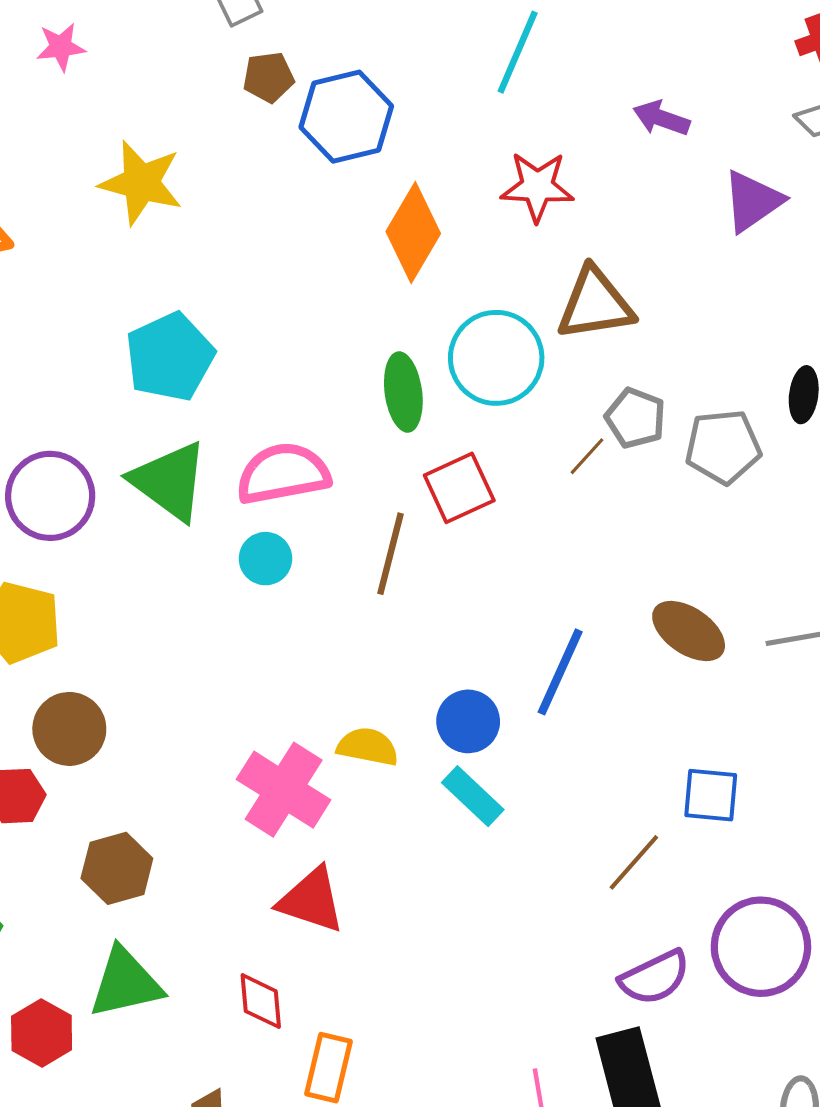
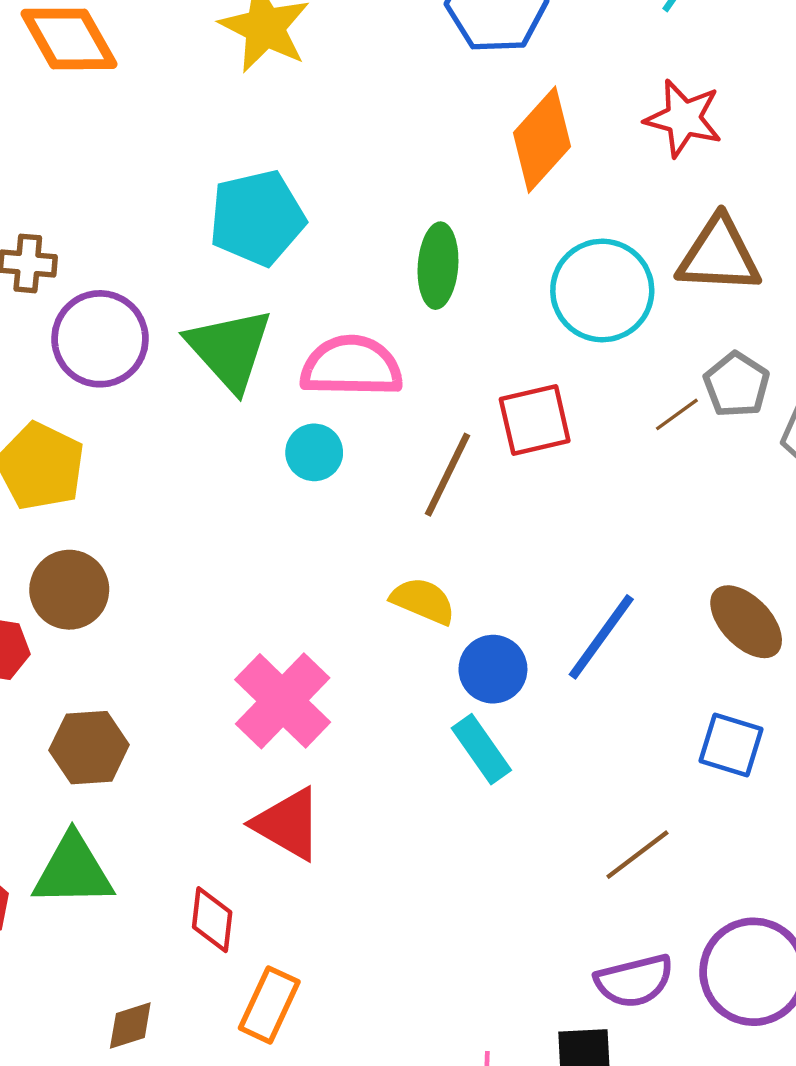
green ellipse: (403, 392) -> (438, 266), moved
yellow semicircle: (368, 747) -> (423, 601), moved
blue square: (711, 795) -> (731, 745), moved

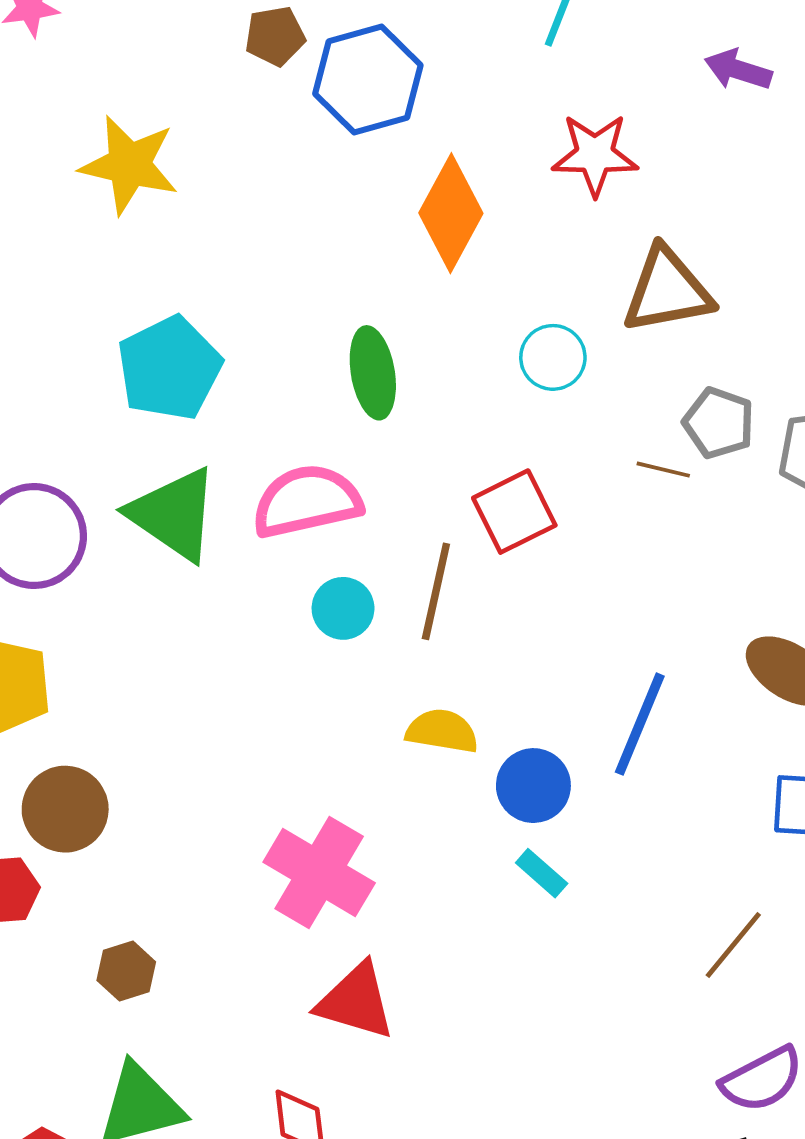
cyan circle: (602, 291) -> (553, 357), size x0.6
brown line: (677, 414) -> (663, 470), turned 63
cyan circle: (314, 452) -> (343, 608), moved
brown hexagon: (89, 748) -> (126, 971), size x0.7
cyan rectangle: (481, 749) -> (542, 873), size x0.7

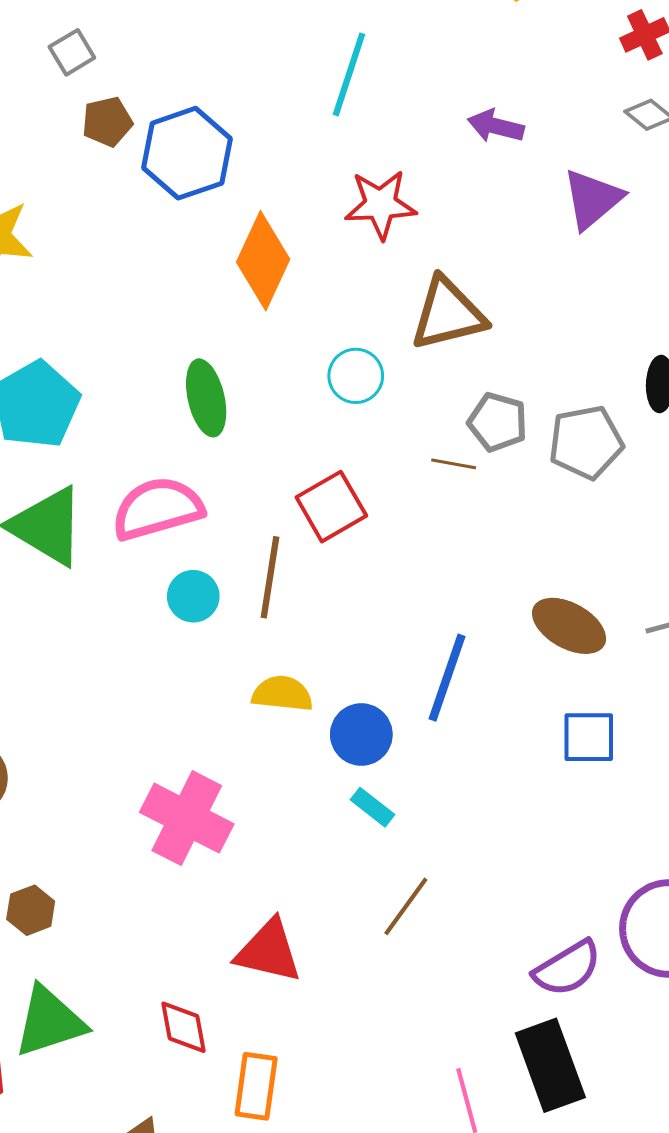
brown line: (733, 945) -> (406, 906), moved
red triangle: (356, 1001) -> (269, 951), moved

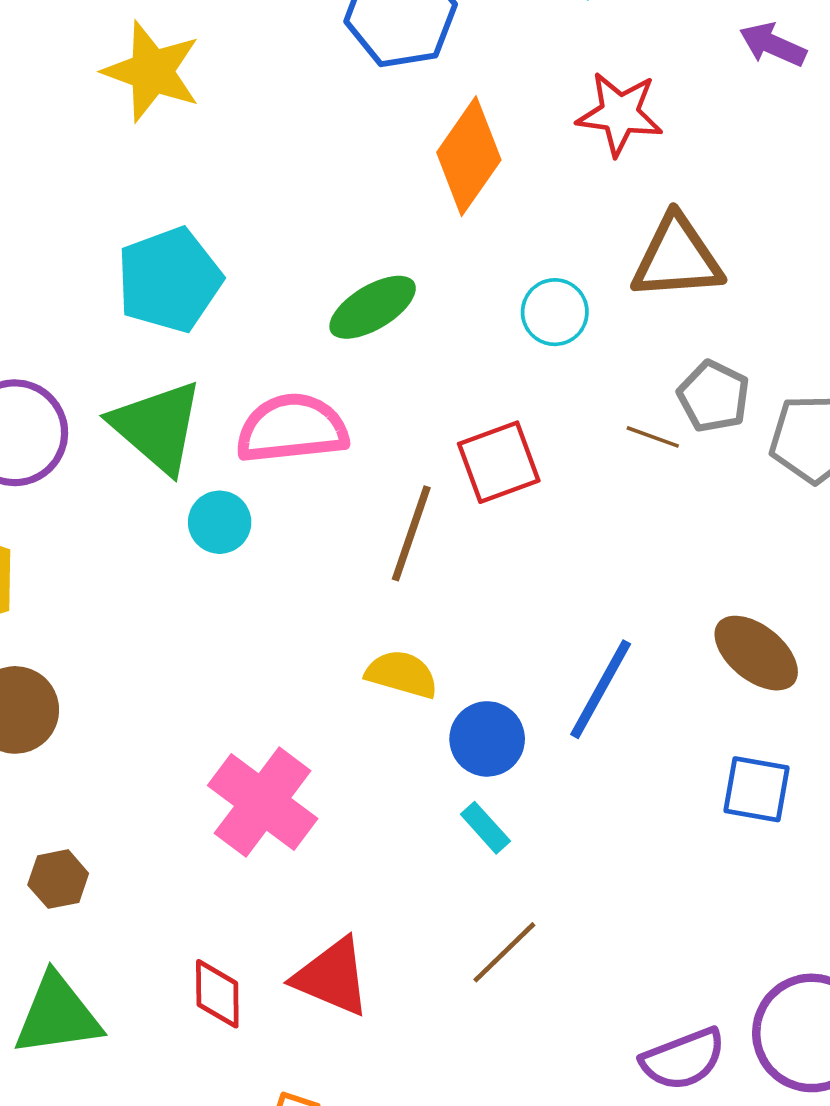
green ellipse: (206, 398) -> (373, 307), turned 62
cyan circle: (193, 596) -> (220, 522), moved
red diamond: (184, 1027) -> (217, 994), moved

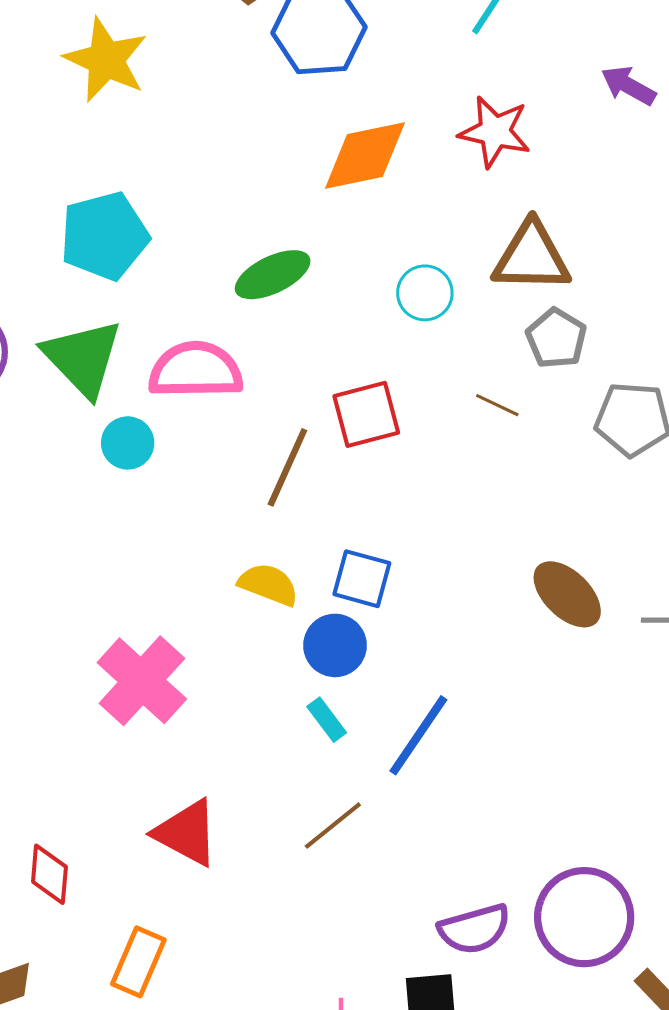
orange diamond: (469, 156) -> (365, 155), turned 38
gray pentagon: (714, 396) -> (556, 338), moved
blue line: (601, 689) -> (418, 735), moved
blue square: (757, 789) -> (362, 579), moved
red diamond: (217, 994) -> (49, 874), moved

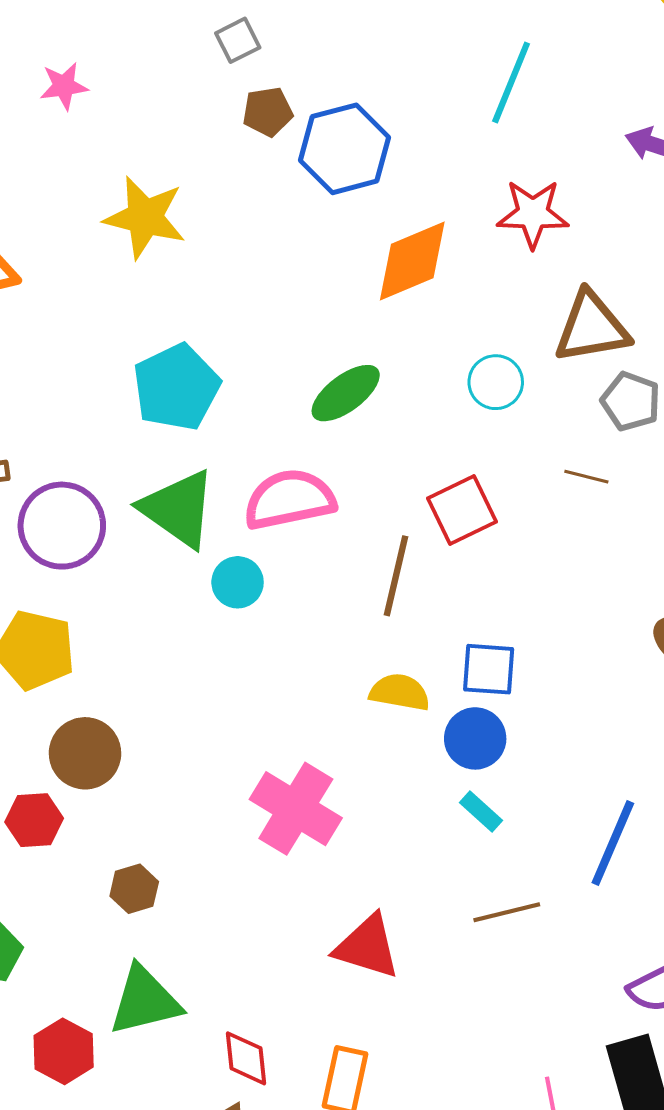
blue line: (418, 735) -> (613, 843), moved
brown line: (333, 826) -> (507, 912), turned 36
red diamond: (49, 874) -> (246, 1058), moved

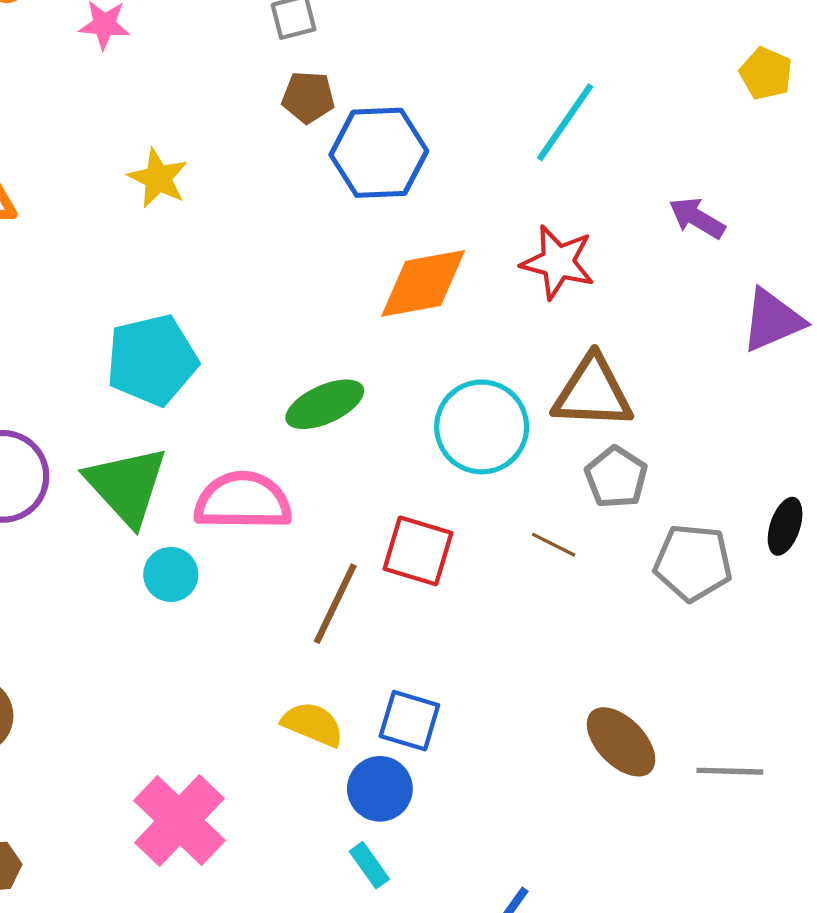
yellow star: (145, 217) -> (158, 178), size x0.7
cyan circle: (496, 382) -> (482, 427), size x1.6
red square: (462, 510) -> (418, 551), turned 30

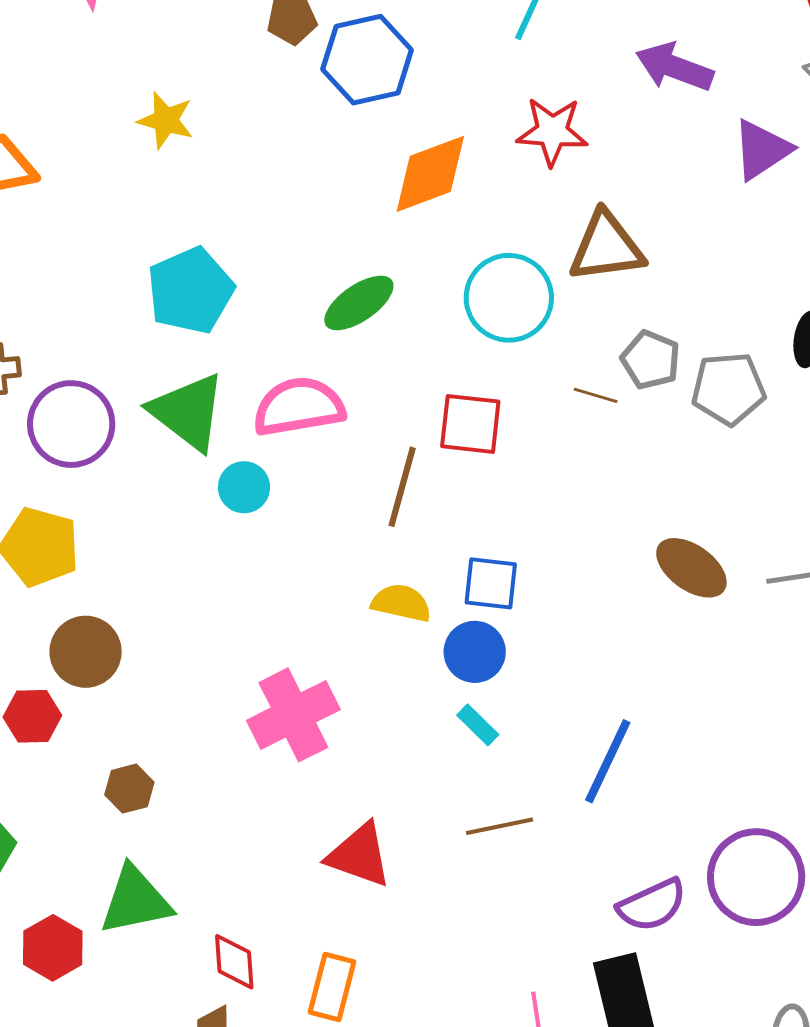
purple arrow: (697, 218) -> (674, 67), size x1.4
gray pentagon: (616, 477) -> (651, 360), moved
pink cross: (180, 820) -> (293, 715), turned 30

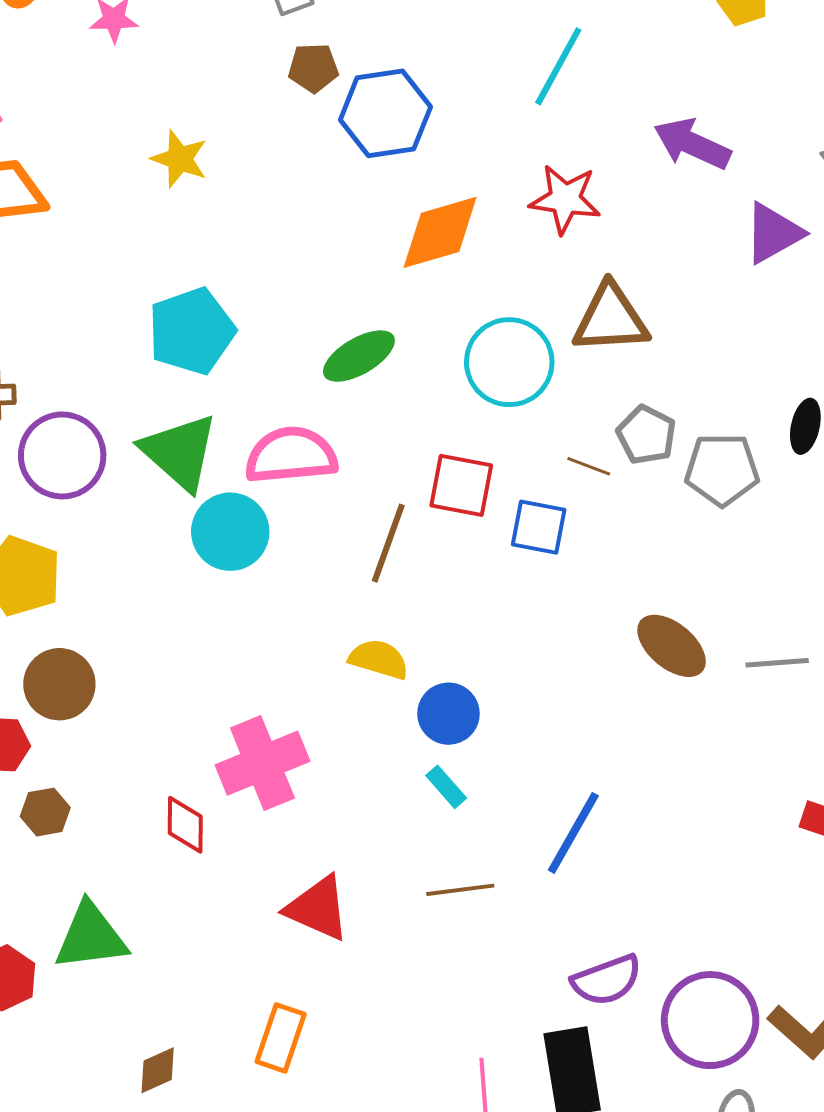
cyan circle: (244, 487) -> (230, 532), size x1.5
blue square: (491, 583) -> (539, 527), moved
brown hexagon: (129, 789) -> (45, 812), moved
purple circle: (756, 877) -> (710, 1020), moved
red diamond: (234, 962) -> (185, 825), moved

